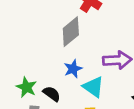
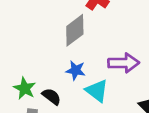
blue star: (73, 69) -> (76, 70), turned 30

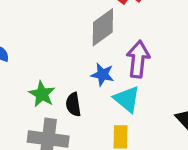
purple arrow: (124, 63) -> (138, 59), moved, turned -84
black semicircle: (52, 96) -> (73, 104), turned -138

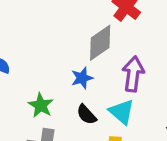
blue star: (102, 75) -> (82, 78), moved, turned -30
black semicircle: (73, 104) -> (87, 115), moved, turned -35

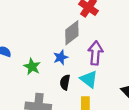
green star: (41, 105) -> (32, 67), moved
black semicircle: (87, 115) -> (65, 82), turned 56

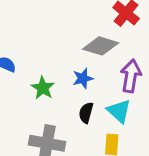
gray diamond: (72, 33) -> (101, 46), turned 50

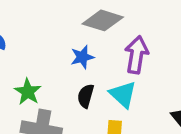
green star: (43, 88) -> (28, 92), moved

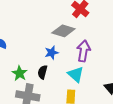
black semicircle: (86, 96) -> (43, 72), moved

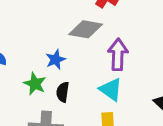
blue star: (52, 53) -> (56, 60), moved
green star: (20, 73) -> (35, 84), moved

